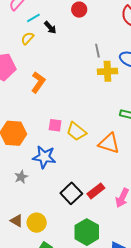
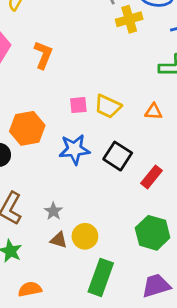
orange triangle: (109, 143) -> (154, 112), size x0.6
gray star: (21, 177) -> (53, 211), moved
black square: (71, 193) -> (118, 156), moved

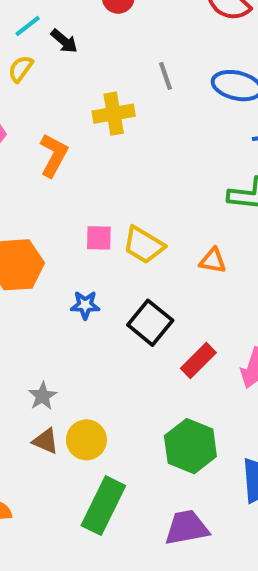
yellow cross: (129, 19) -> (114, 114), moved
blue star: (74, 149) -> (85, 305), size x0.6

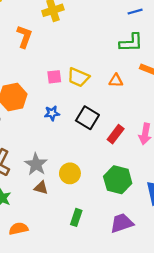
gray star: (42, 396) -> (36, 164), size x1.5
yellow circle: (86, 440) -> (70, 173), moved
green rectangle: (103, 506) -> (76, 217), size x0.6

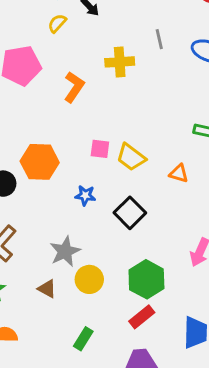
red rectangle: (116, 134) -> (142, 317), moved
gray star: (36, 164) -> (65, 251), moved
green hexagon: (118, 180) -> (146, 279), moved

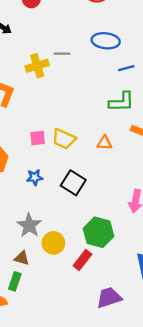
gray line: (159, 39) -> (62, 54), moved, turned -63
red rectangle: (142, 317) -> (82, 260), moved
green rectangle: (83, 339) -> (15, 281), moved

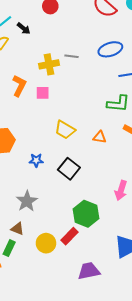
blue ellipse: (106, 41) -> (110, 49), turned -30
pink square: (38, 138) -> (43, 93), moved
yellow circle: (53, 243) -> (46, 243), moved

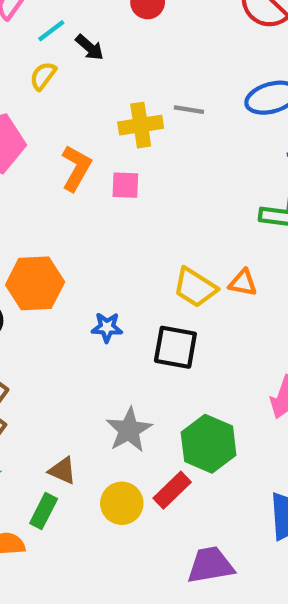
yellow trapezoid: (65, 130) -> (195, 287), moved
black square: (69, 169) -> (175, 347), turned -30
gray star: (27, 201) -> (129, 430), moved

